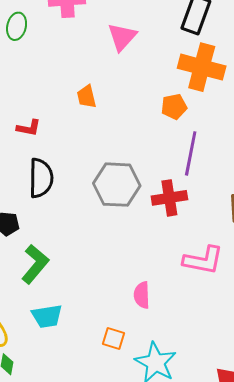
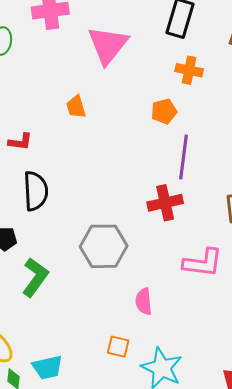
pink triangle: (122, 37) -> (108, 45), size x1.4
orange cross: (202, 67) -> (189, 70), size x0.6
gray hexagon: (117, 185) -> (104, 246), moved
cyan trapezoid: (47, 316) -> (47, 367), moved

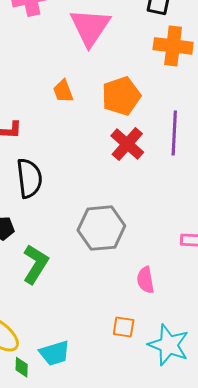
orange cross: (189, 70) -> (173, 46), size x1.4
orange pentagon: (164, 111) -> (121, 96), moved, size x1.5
red cross: (165, 203) -> (127, 144), moved, turned -32

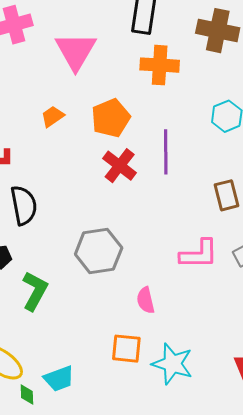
orange trapezoid: (63, 91) -> (53, 116), turned 80
orange square: (124, 327) -> (126, 349), size x1.4

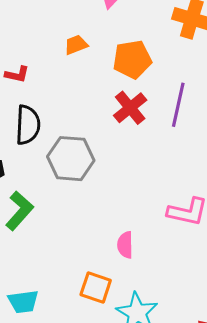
gray hexagon: (99, 251) -> (71, 159), moved

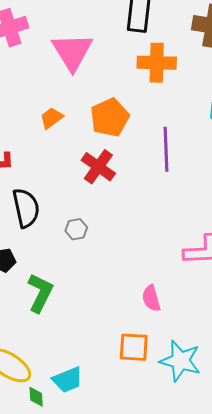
red cross: (130, 108) -> (98, 167), moved
gray hexagon: (71, 159) -> (76, 229), size x0.5

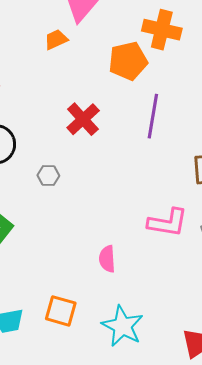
orange pentagon: (110, 117) -> (128, 61), moved
orange trapezoid: (51, 118) -> (56, 40), moved
orange square: (134, 347) -> (61, 311), moved

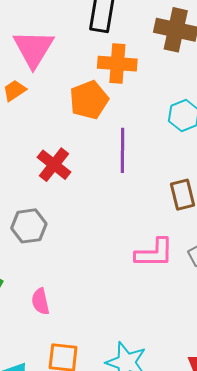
gray hexagon: (48, 176) -> (29, 226), size x1.6
pink semicircle: (107, 259) -> (40, 301), moved

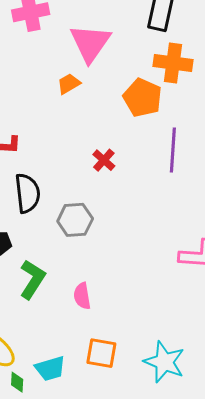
orange pentagon: (89, 100) -> (143, 98), turned -30
red cross: (54, 165) -> (104, 160), size x0.7

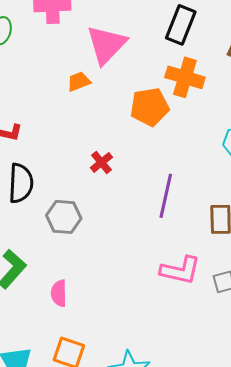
orange pentagon: (143, 98) -> (150, 107), turned 30
purple line: (173, 150) -> (166, 196), moved

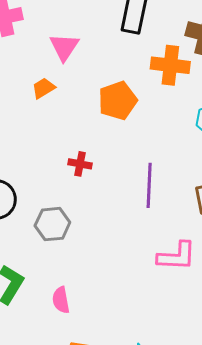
pink triangle: (106, 45) -> (64, 47), size x0.7
orange cross: (185, 77) -> (170, 65), moved
red cross: (101, 162) -> (80, 164), turned -30

